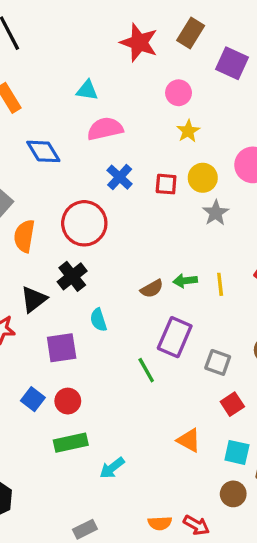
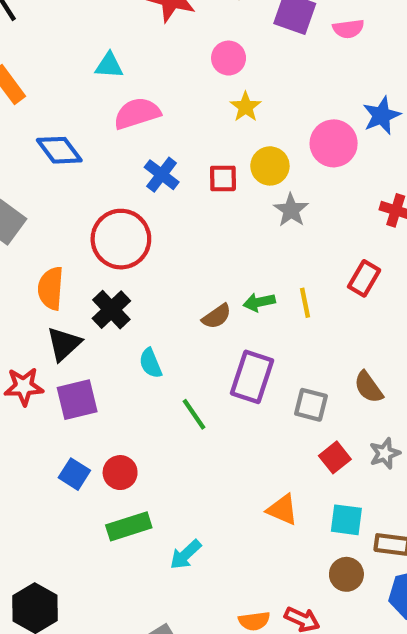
orange semicircle: (24, 236) -> (51, 288), moved
purple square: (62, 348) -> (77, 400), moved
green line: (146, 370) -> (194, 414), moved

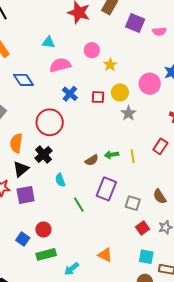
pink circle: (229, 58) -> (92, 50), moved
blue square: (74, 474) -> (23, 239), moved
orange triangle: (282, 510) -> (105, 255), moved

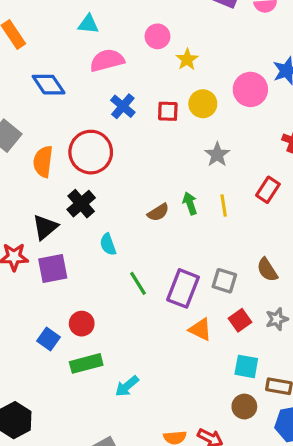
gray star: (128, 113) -> (217, 155), moved
orange semicircle: (16, 143) -> (43, 162), moved
green arrow: (112, 155) -> (190, 203), turned 80
purple rectangle: (106, 189) -> (183, 288), moved
orange triangle: (105, 255) -> (200, 329), moved

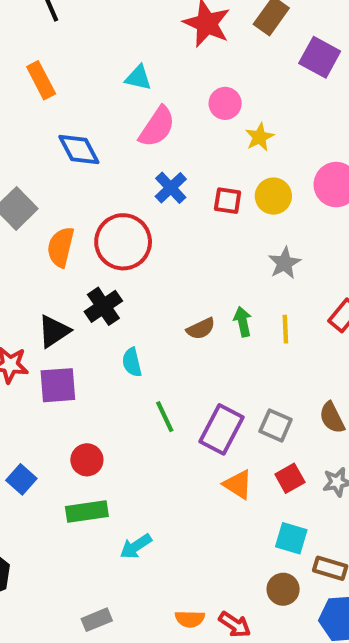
pink semicircle: (107, 60) -> (157, 127), turned 132
blue square: (49, 339) -> (21, 479), moved

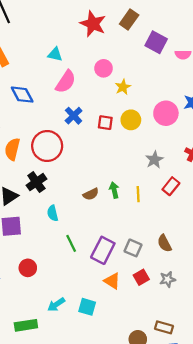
gray star: (285, 263) -> (154, 160), moved
green rectangle: (87, 511) -> (26, 325), moved
cyan square: (291, 538) -> (87, 307), moved
cyan arrow: (136, 546) -> (56, 305), moved

